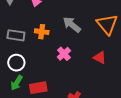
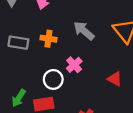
red triangle: (100, 58) -> (115, 79), moved
white circle: (16, 63) -> (53, 79), moved

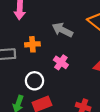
white circle: (53, 79) -> (35, 81), moved

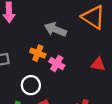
orange cross: (32, 44) -> (38, 53), moved, turned 32

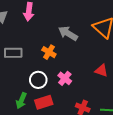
pink cross: (57, 63) -> (65, 78), moved

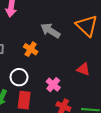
pink cross: (65, 78) -> (53, 85), moved
red rectangle: (44, 102) -> (24, 100), turned -66

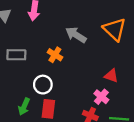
pink cross: (53, 85) -> (101, 97), moved

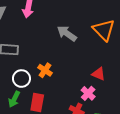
orange cross: (55, 55) -> (45, 70), moved
white circle: (43, 85) -> (21, 79), moved

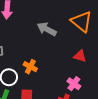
red triangle: (99, 74) -> (80, 56), moved

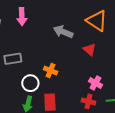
red triangle: (80, 56) -> (90, 49), moved, turned 32

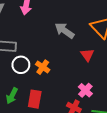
white circle: (30, 83) -> (21, 65), moved

